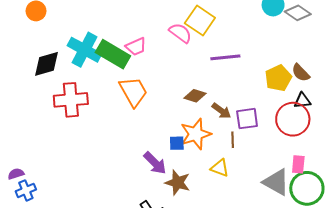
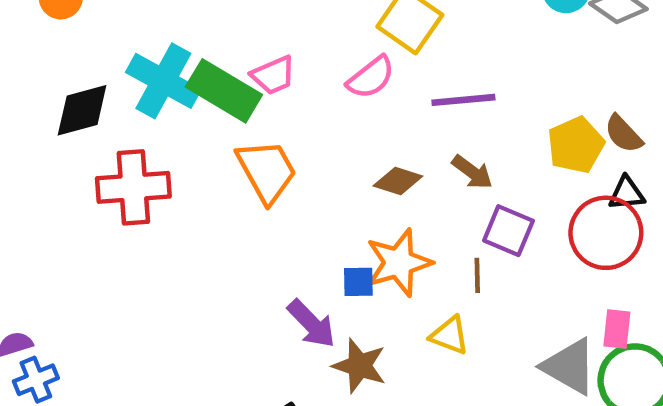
pink semicircle: (180, 33) -> (371, 77), moved, turned 105
brown arrow: (221, 111) -> (472, 172), moved
purple square: (247, 119) -> (508, 231), turned 30

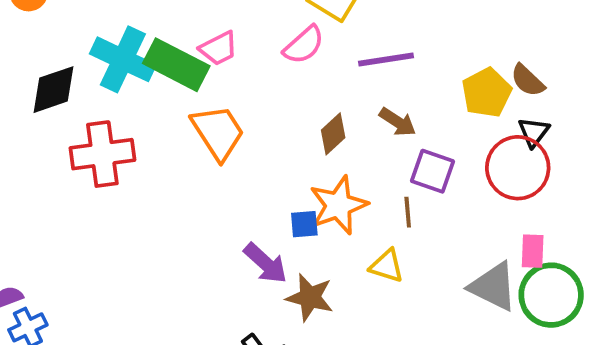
brown diamond: (398, 181) -> (333, 134), turned -57
black triangle: (627, 193) -> (534, 132), turned -44

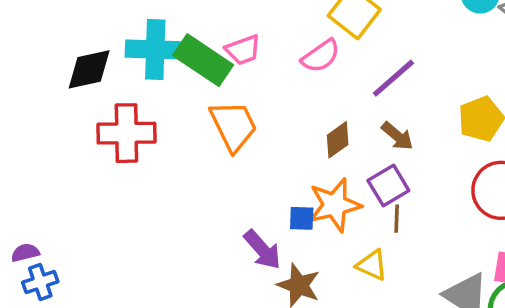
cyan cross: (123, 59) -> (155, 49), turned -30
purple line: (386, 59) -> (393, 78), turned -39
purple square: (433, 171) -> (388, 185), moved, turned 33

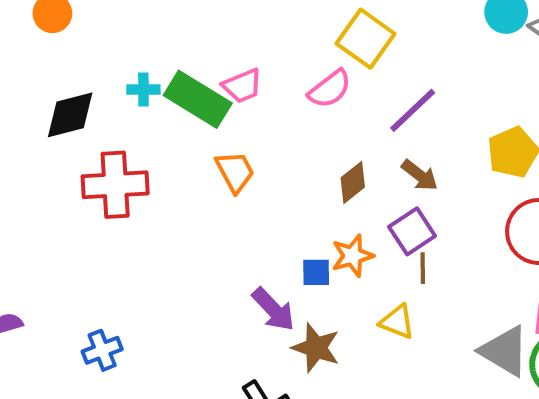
cyan cross: (155, 49) -> (143, 89), size x0.5
orange trapezoid: (233, 126) -> (235, 172), size x0.7
orange star: (335, 205) -> (352, 256), size x0.7
blue cross: (40, 282) -> (102, 350), moved

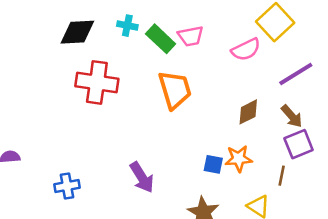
green rectangle: (198, 99) -> (161, 39), size x0.7
orange trapezoid: (235, 172) -> (175, 90), size x1.4
purple square: (412, 231) -> (299, 144), moved
purple arrow: (273, 309) -> (142, 177), moved

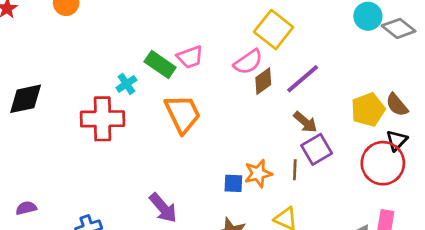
cyan cross: (127, 26) -> (126, 84), moved, turned -36
black diamond: (77, 32) -> (26, 99), moved
brown diamond: (248, 112) -> (263, 81), moved
brown line: (282, 176) -> (295, 170), moved

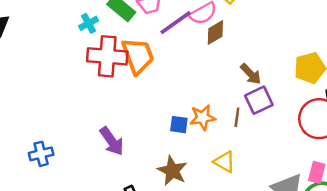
purple line: (303, 79) -> (176, 23), moved
red cross: (102, 119) -> (107, 56), moved

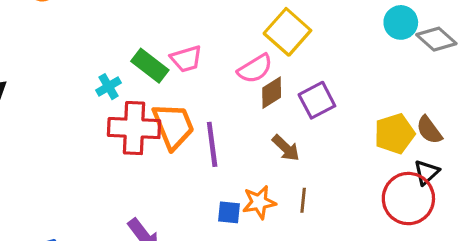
purple line: (176, 23) -> (212, 144), moved, turned -60
brown arrow: (251, 74) -> (286, 148), moved
purple square: (259, 100) -> (317, 100), moved

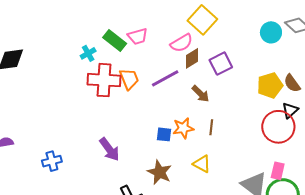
cyan circle: (401, 22) -> (271, 32), moved
orange trapezoid: (173, 126) -> (129, 79), size x0.7
purple line: (212, 144) -> (165, 78), moved, turned 68

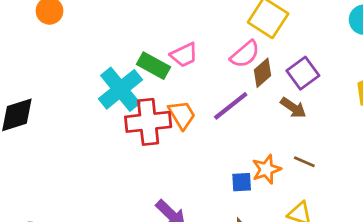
cyan cross: (88, 53) -> (120, 89), size x2.0
brown arrow: (201, 94) -> (293, 108), moved
brown line: (211, 127) -> (304, 162), turned -63

